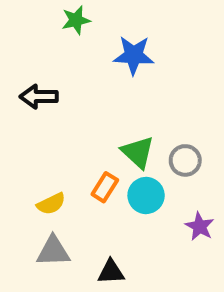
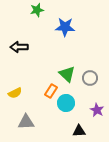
cyan circle: (146, 195) -> (66, 103), moved
yellow semicircle: (51, 204) -> (15, 93), moved
black triangle: (111, 272) -> (79, 131), moved

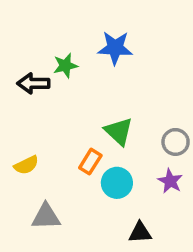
green star: (37, 10) -> (65, 66), moved
gray circle: (90, 78) -> (176, 142), moved
purple star: (97, 110) -> (170, 181), moved

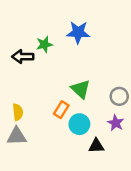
yellow semicircle: (26, 165) -> (18, 112), turned -70
gray triangle: (46, 217) -> (17, 136), moved
black triangle: (140, 233) -> (96, 146), moved

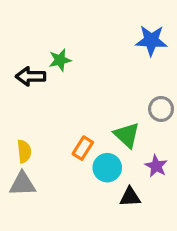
blue star: (78, 32) -> (151, 41), moved
green triangle: (81, 89) -> (127, 135), moved
gray circle: (119, 96) -> (161, 109), moved

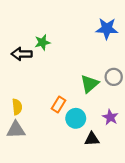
green triangle: (127, 135) -> (90, 84), moved, turned 36

